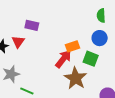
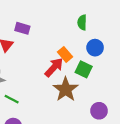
green semicircle: (101, 16) -> (82, 22), moved
orange rectangle: (72, 46) -> (65, 54), turned 64

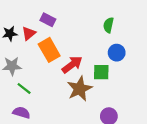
orange rectangle: (65, 54) -> (49, 50), moved, size x1.5
green square: (84, 69) -> (101, 72), turned -35

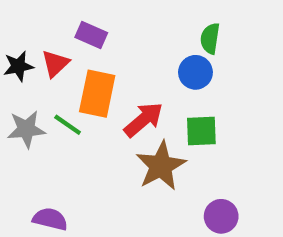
orange rectangle: (49, 50) -> (97, 94), turned 45
blue circle: (117, 53) -> (195, 72), moved
green line: (24, 88) -> (68, 125), moved

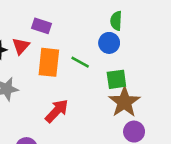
red arrow: (144, 120) -> (57, 111), moved
green line: (68, 125) -> (80, 62), moved
brown star: (161, 166) -> (124, 102), moved

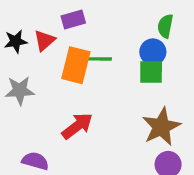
purple rectangle: (42, 26) -> (73, 20), turned -42
green line: (80, 62) -> (100, 59), moved, turned -36
green square: (116, 79) -> (151, 72), moved

